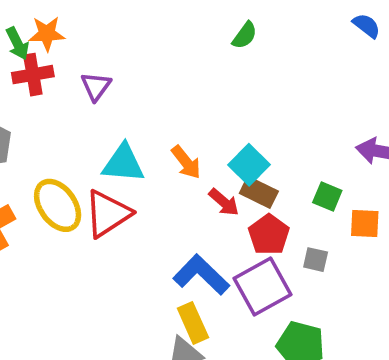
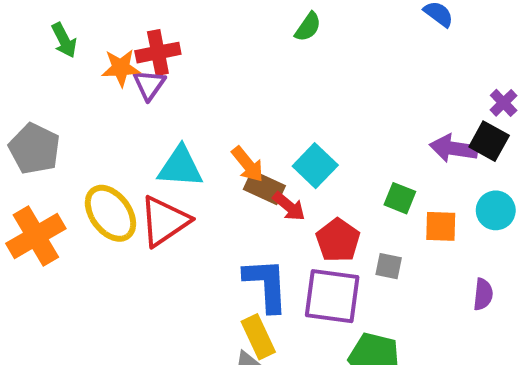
orange star: (47, 34) -> (121, 68), moved
red cross: (33, 75) -> (158, 53), moved
brown rectangle: (259, 192) -> (264, 187), moved
blue L-shape: (201, 275) -> (266, 285), turned 44
purple square: (262, 286) -> (332, 296), turned 38

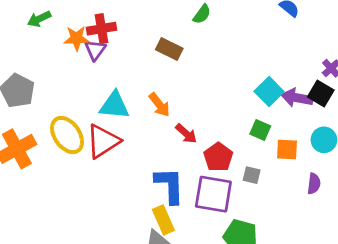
green arrow: (64, 40) -> (39, 19), turned 90
cyan square: (315, 166) -> (269, 92), moved
brown rectangle: (264, 187) -> (169, 49), moved
purple semicircle: (483, 294) -> (314, 184), moved

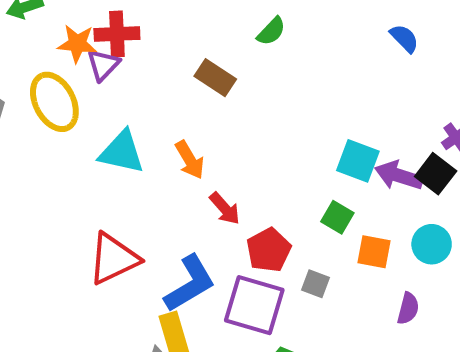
cyan square: (269, 92) -> (358, 161), turned -32
yellow ellipse: (67, 135) -> (54, 102), moved
red triangle: (103, 141) -> (114, 259), moved
blue L-shape: (170, 185) -> (190, 284), turned 54

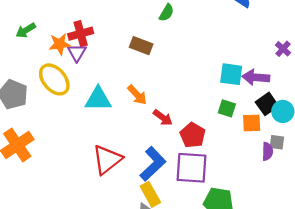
black square: (436, 174) -> (267, 104), moved, turned 30
gray square: (316, 284) -> (277, 142), moved
purple semicircle: (408, 308) -> (267, 151), moved

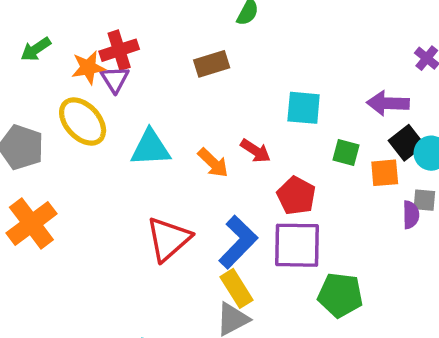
brown rectangle: (141, 46) -> (212, 64), turned -35
cyan square: (231, 74) -> (304, 108), moved
orange arrow: (137, 95) -> (213, 163), moved
red arrow: (163, 118) -> (255, 151), moved

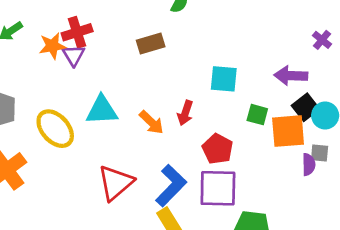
yellow ellipse: (83, 122) -> (55, 129), moved
red arrow: (255, 151) -> (185, 113), turned 75
orange square: (385, 173) -> (288, 131), size x1.5

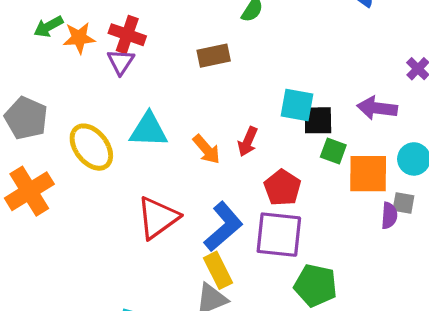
red cross: (77, 32) -> (127, 35), turned 32
orange star: (52, 46) -> (79, 38), moved
black square: (306, 107) -> (318, 120), moved, turned 32

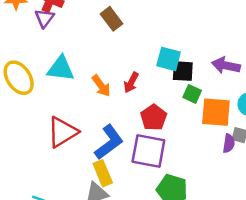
brown rectangle: (214, 56) -> (111, 19), turned 60

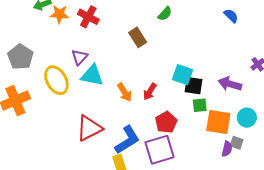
purple triangle: (44, 18) -> (80, 57), moved
green square: (192, 94) -> (200, 105), turned -35
purple square: (148, 151) -> (160, 150), turned -32

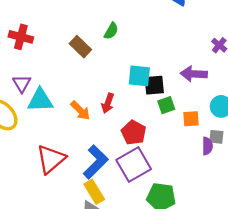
green semicircle: (165, 14) -> (111, 31), moved
orange square: (218, 122) -> (191, 119), size x0.6

